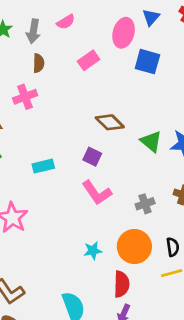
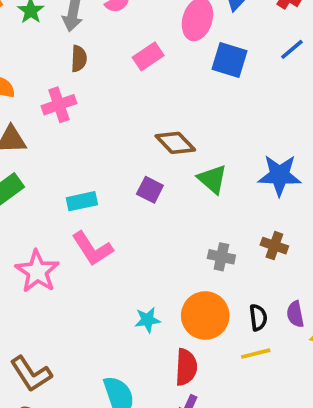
green triangle: (151, 141) -> (212, 179), moved
pink L-shape: (97, 193) -> (92, 249), moved
gray cross: (145, 204) -> (221, 257), turned 30

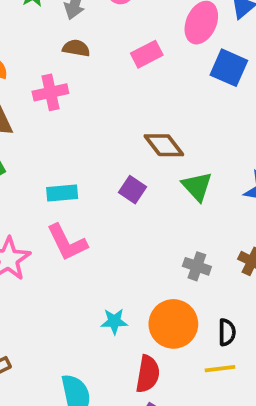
brown semicircle: (79, 59) -> (76, 48), turned -90

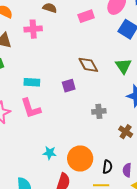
green triangle: (197, 186) -> (123, 66), moved
purple square: (132, 190) -> (69, 86), turned 32
gray cross: (197, 266) -> (99, 111), moved, turned -32

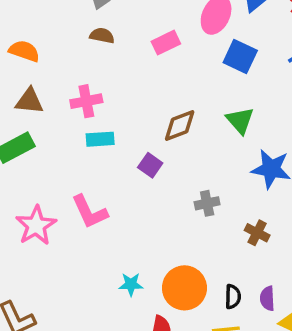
pink cross: (33, 29) -> (86, 101), moved
brown diamond: (88, 65) -> (180, 126), turned -75
cyan rectangle: (32, 82) -> (100, 139), moved
purple square: (69, 86) -> (150, 165), turned -32

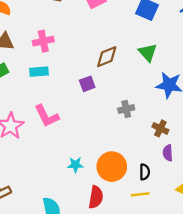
cyan rectangle: (100, 139) -> (39, 72), moved
purple square: (150, 165) -> (87, 84), turned 35
purple semicircle: (267, 298) -> (168, 153), moved

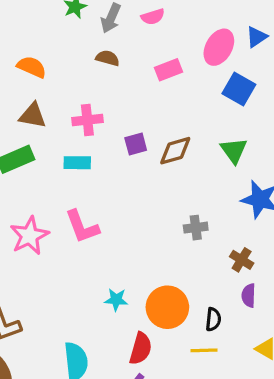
purple square: (87, 84) -> (136, 144), moved

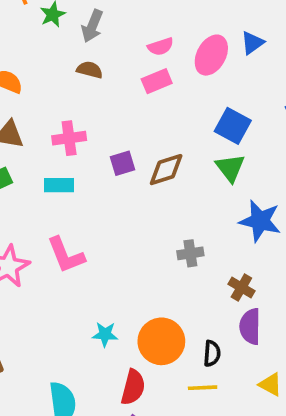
pink semicircle: (153, 17) -> (161, 47), moved
blue square: (239, 89) -> (233, 126), moved
purple semicircle: (249, 296) -> (250, 326), size x1.4

